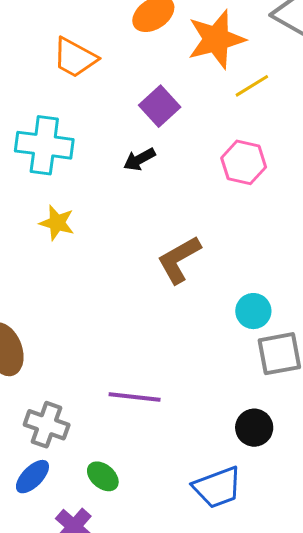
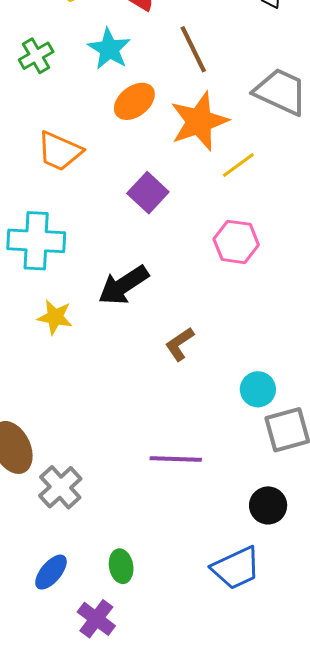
black arrow: (139, 159) -> (124, 285), moved, size x1.6
brown L-shape: (179, 260) -> (180, 344), size x0.7
purple line: (135, 397) -> (176, 459), moved
gray cross: (47, 425) -> (60, 487), moved, turned 33
green ellipse: (103, 476) -> (121, 566), turned 44

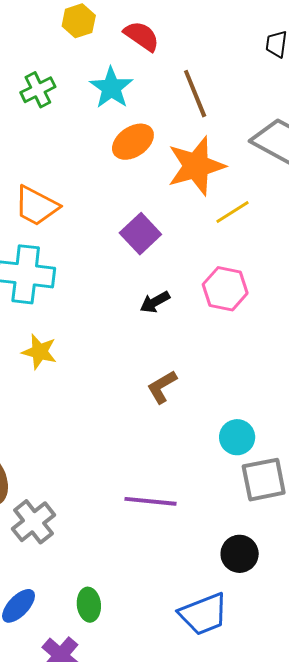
orange trapezoid: (60, 151) -> (36, 206), moved
black arrow: (124, 285) -> (155, 302), moved, size x0.6

